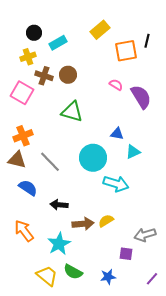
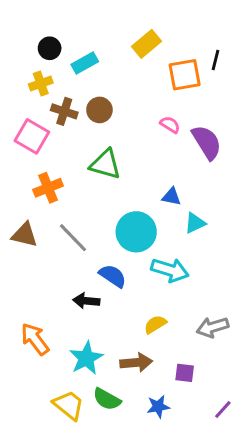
orange cross: (23, 136) -> (48, 188), moved
blue semicircle: (28, 188) -> (113, 276), moved
brown arrow: (83, 224) -> (136, 363), moved
gray arrow: (145, 235) -> (213, 327), moved

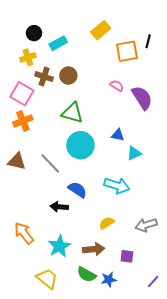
orange cross: (48, 188) -> (23, 121), moved
cyan circle: (136, 232) -> (80, 145), moved
green semicircle: (107, 399) -> (87, 274), moved

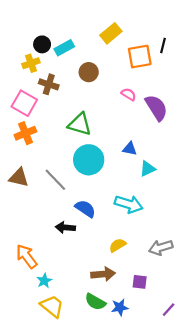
black circle: (34, 33) -> (42, 44), moved
brown circle: (68, 76) -> (89, 72), moved
cyan star: (59, 246) -> (44, 281), moved, size x0.6

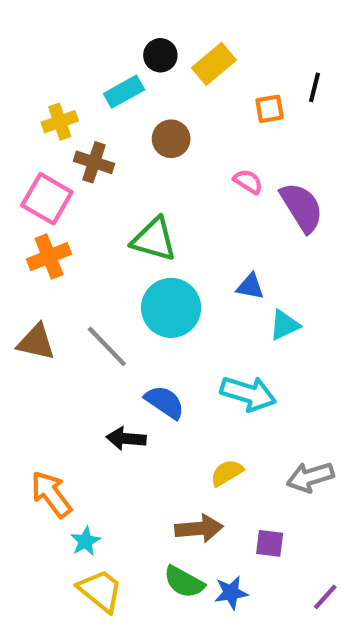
black circle: (42, 44) -> (160, 55), moved
orange square: (140, 57) -> (270, 109), size x0.6

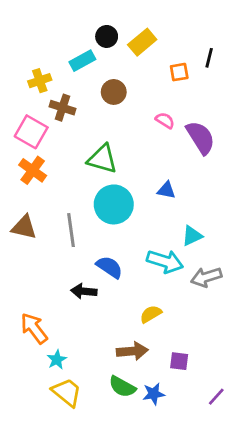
orange cross: (49, 257) -> (33, 170), turned -32
cyan triangle: (285, 325) -> (192, 236), moved
gray line: (107, 346) -> (71, 230), turned 36
gray arrow: (310, 477) -> (206, 277), moved

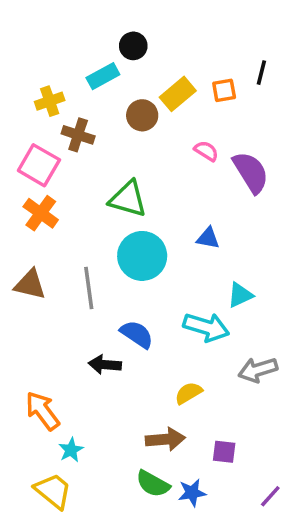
yellow rectangle: (142, 42) -> (178, 94), moved
gray arrow: (206, 277) -> (258, 370), moved
yellow trapezoid: (67, 392) -> (53, 491), moved

